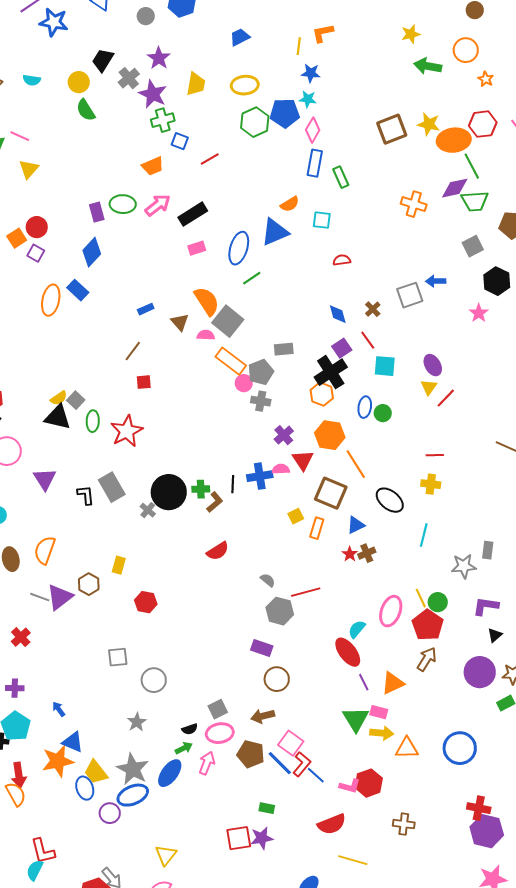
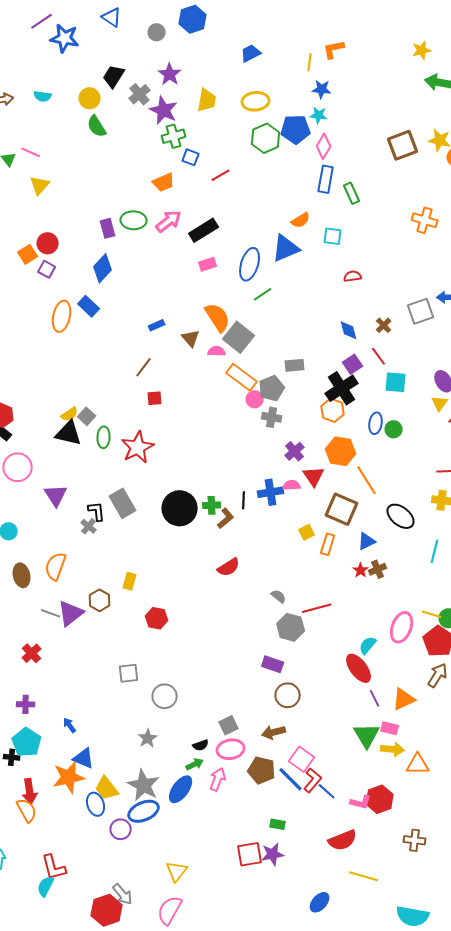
gray cross: (148, 510) -> (89, 526), moved
yellow line: (421, 598) -> (432, 614), turned -48

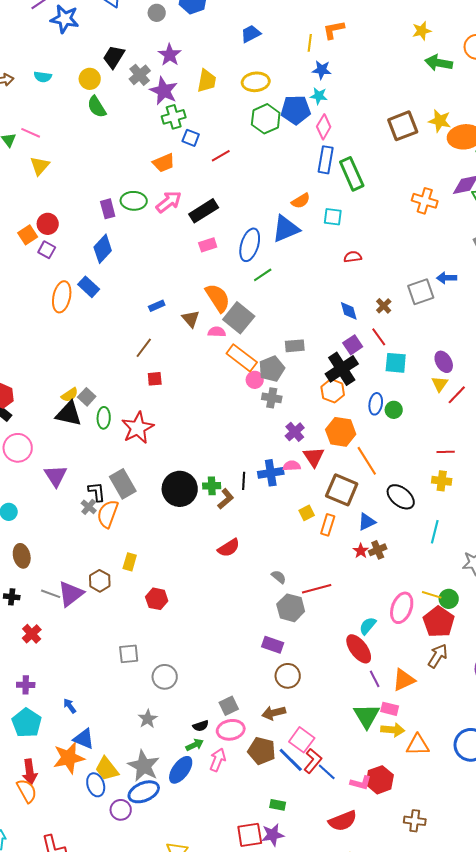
green rectangle: (352, 193) -> (352, 174), size x1.5
orange semicircle: (56, 566) -> (108, 514), moved
black cross: (12, 757) -> (12, 597), moved

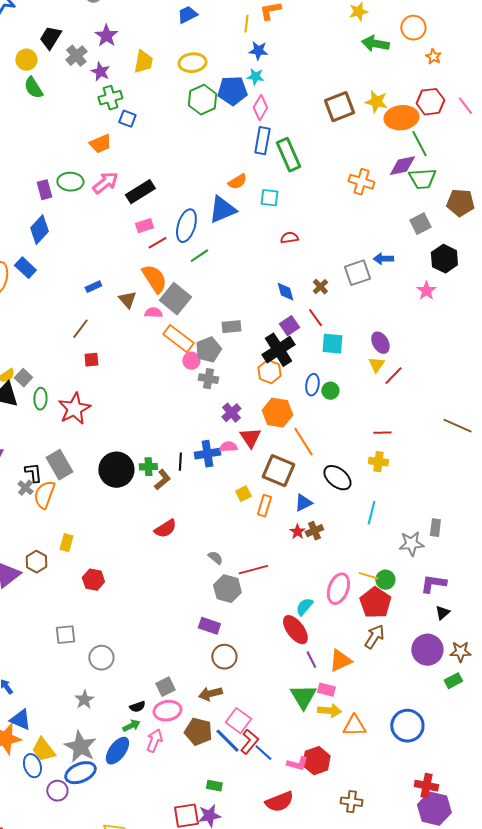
purple star: (164, 91) -> (100, 72), size x0.7
red line: (221, 156) -> (157, 243), moved

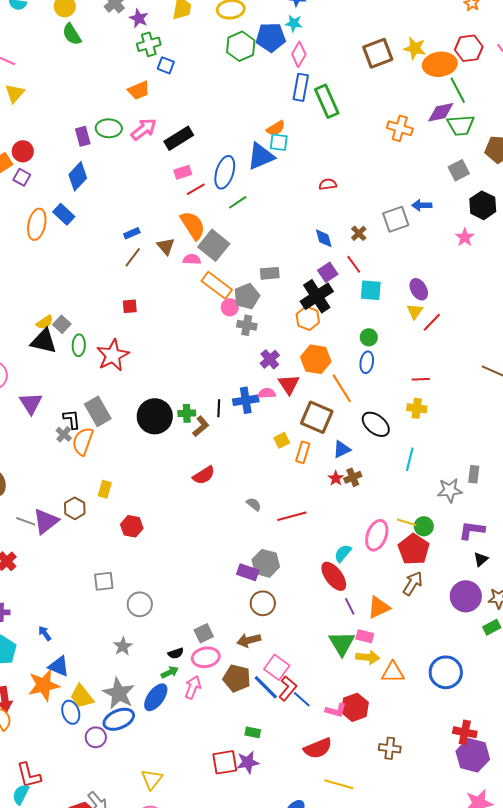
cyan square: (269, 198) -> (279, 142), moved
brown line: (80, 329) -> (133, 257), moved
blue ellipse: (312, 385) -> (367, 362), moved
gray hexagon: (227, 589) -> (266, 563), moved

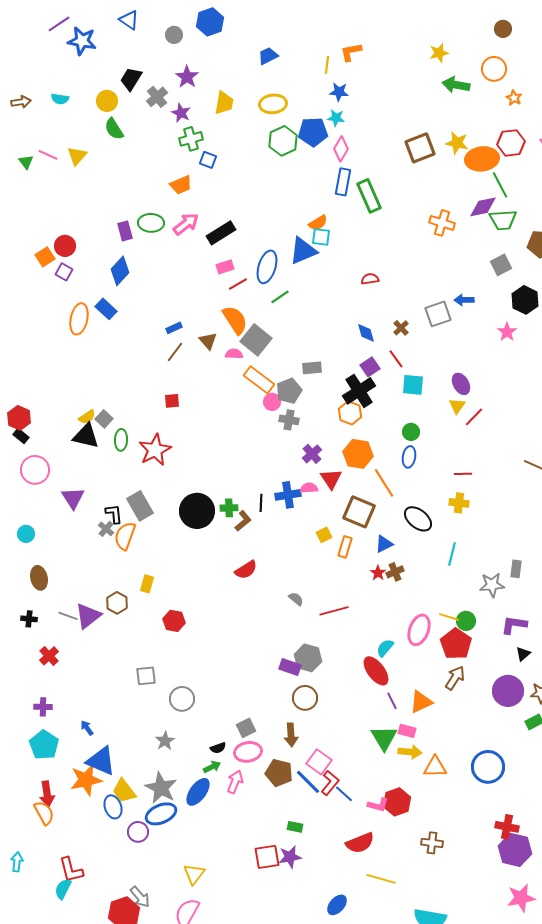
yellow triangle: (15, 93) -> (77, 156), moved
brown arrow: (249, 640) -> (291, 735), turned -80
blue triangle: (59, 666) -> (101, 761), size x1.4

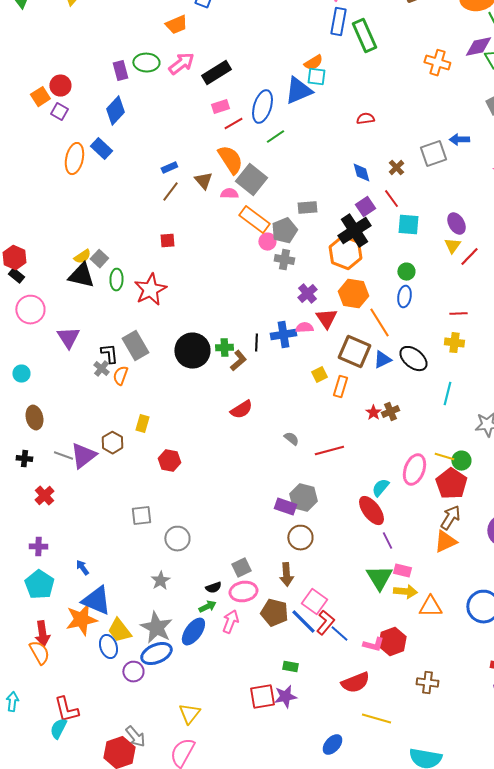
orange hexagon: (350, 413) -> (345, 253), size x1.4
orange semicircle: (125, 536) -> (120, 376), size x0.7
blue triangle: (384, 544) -> (382, 360), moved
orange triangle: (421, 702) -> (445, 542), moved

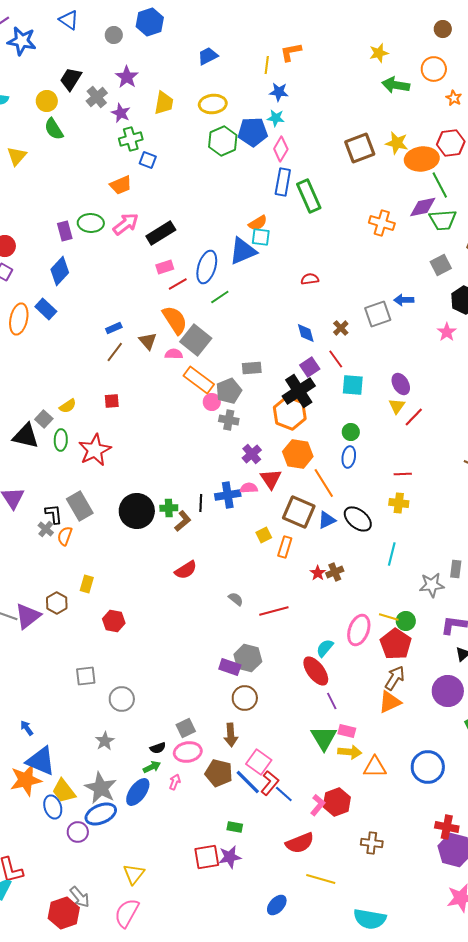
yellow semicircle: (82, 257) -> (68, 406), moved
pink arrow: (230, 622) -> (175, 782), size x0.7
pink L-shape: (373, 645) -> (318, 805), turned -65

